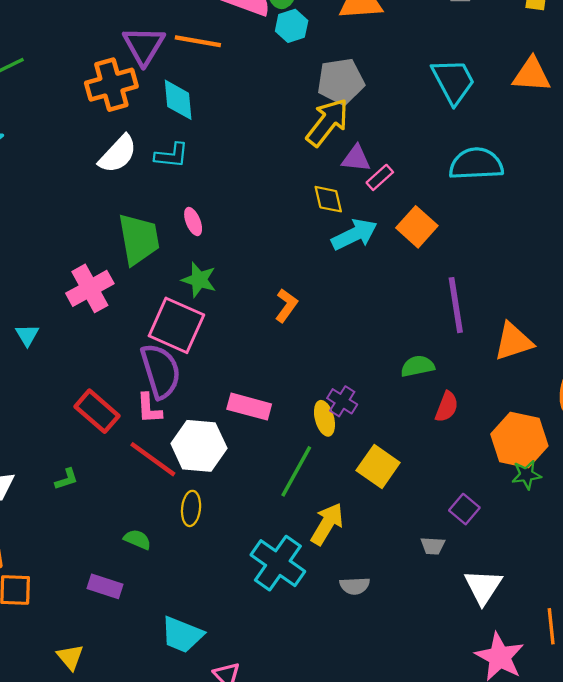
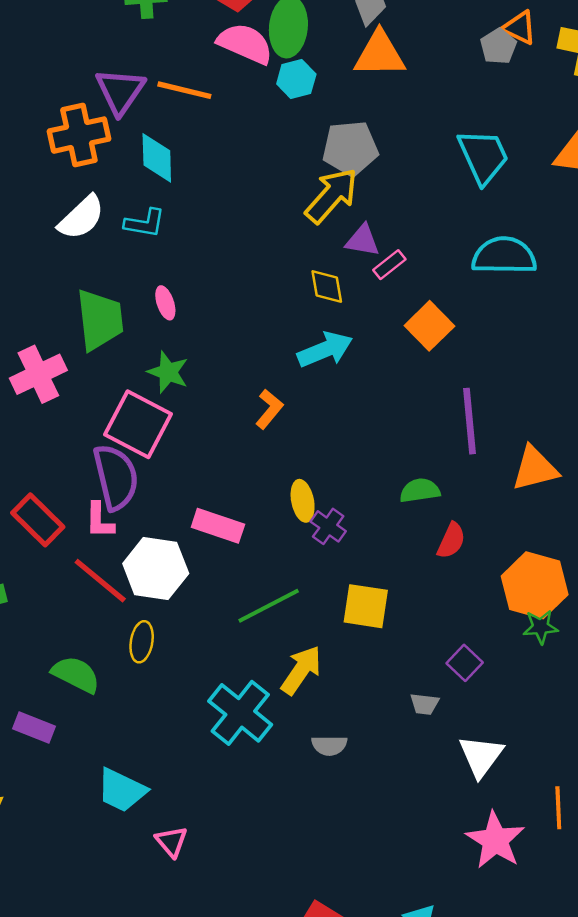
cyan arrow: (354, 235) -> (325, 350), moved
yellow ellipse: (324, 418) -> (303, 501), moved
yellow square: (378, 467) -> (366, 606), turned -30
green line: (296, 471) -> (269, 606), turned 30
green semicircle: (137, 539) -> (76, 674), size x1.5

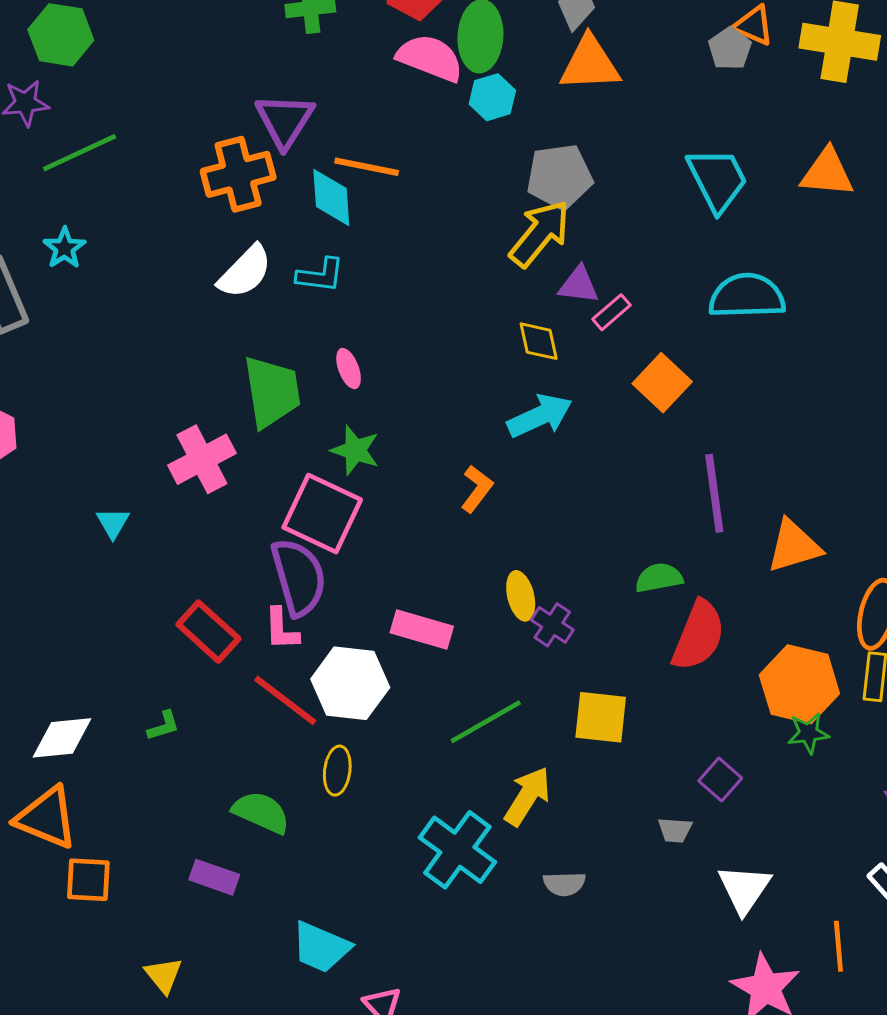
orange line: (184, 90) -> (367, 167), moved
red semicircle: (451, 541) -> (698, 635), size x1.6

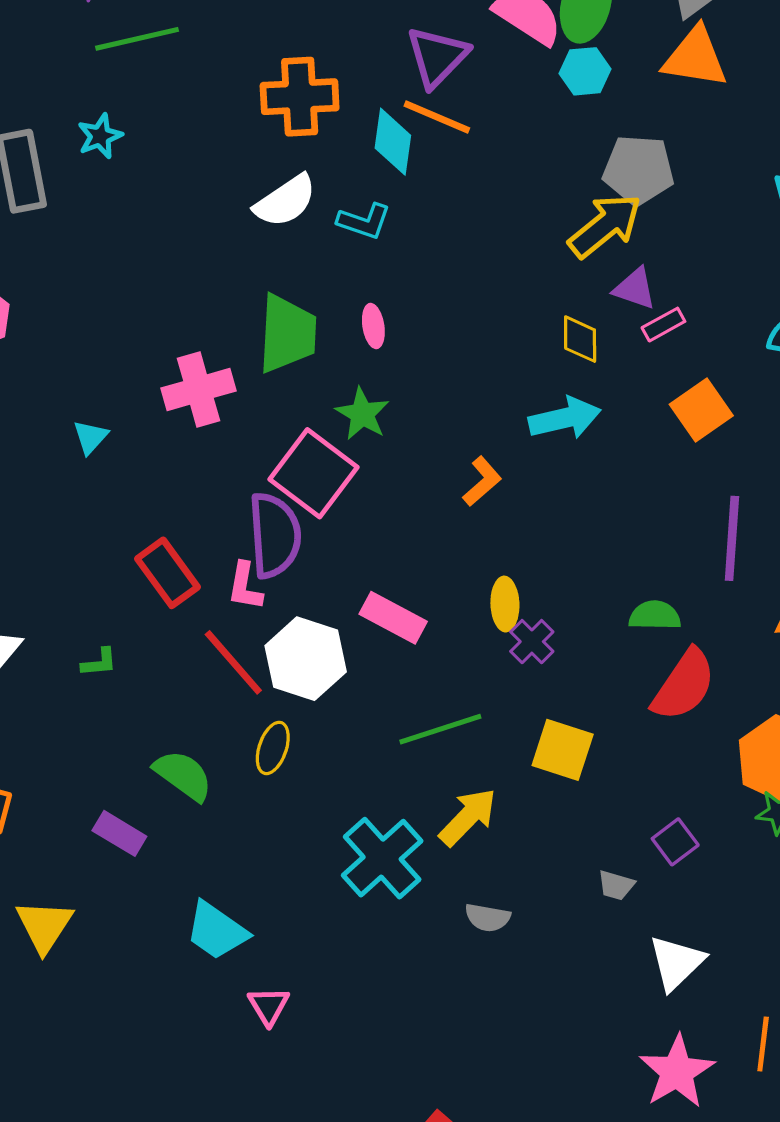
purple triangle: (285, 120) -> (437, 57), moved
yellow triangle: (164, 975) -> (44, 926), size x1.4

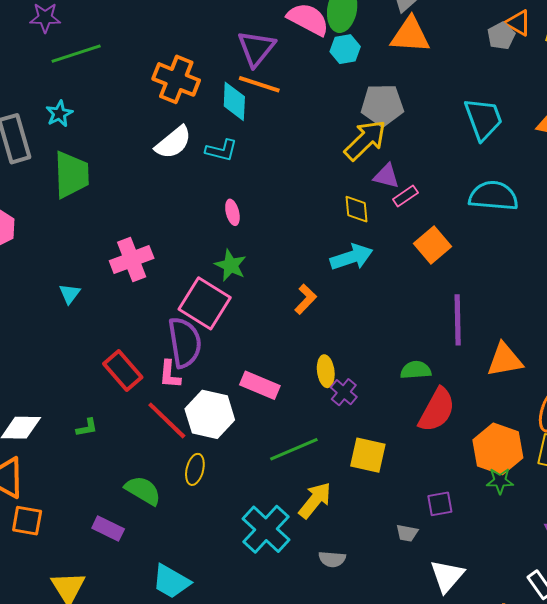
orange cross: (300, 97) -> (176, 79), turned 30
green trapezoid: (287, 334) -> (71, 175), moved
purple square: (675, 842) -> (440, 504), turned 32

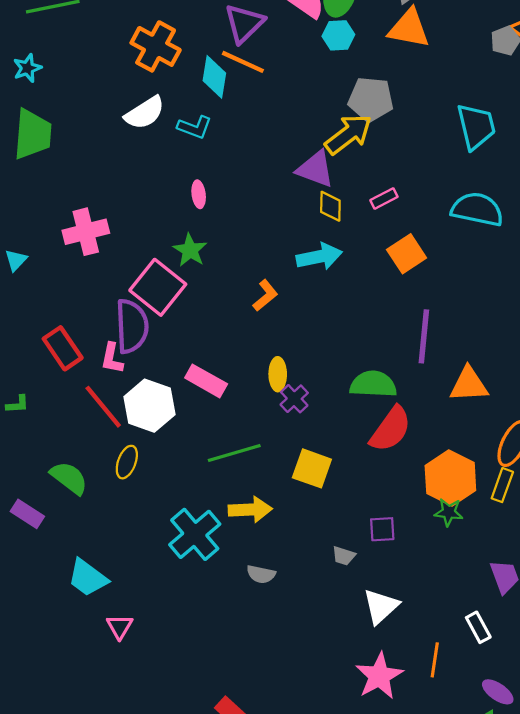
purple triangle: (386, 176) -> (315, 169), moved, size x1.4
green semicircle: (416, 370) -> (373, 384), size x1.4
yellow arrow: (315, 500) -> (250, 510), turned 42

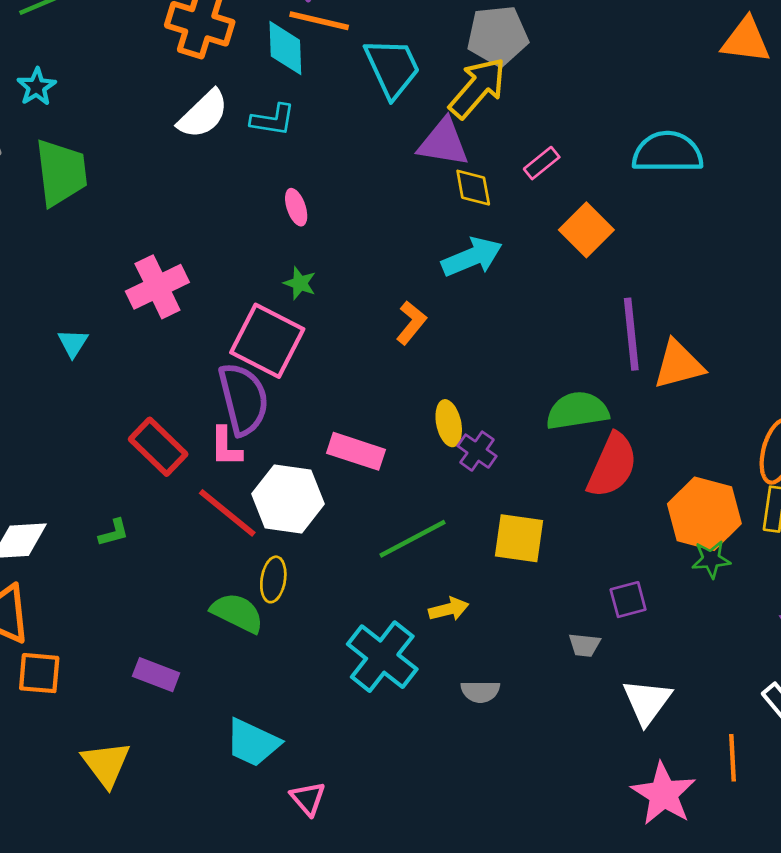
cyan trapezoid: (476, 126) -> (392, 68), moved
green star: (190, 250) -> (300, 283), size x0.7
orange triangle: (469, 385) -> (679, 365), moved
green semicircle: (69, 478) -> (237, 613), moved
yellow arrow: (250, 510) -> (449, 609), size x0.7

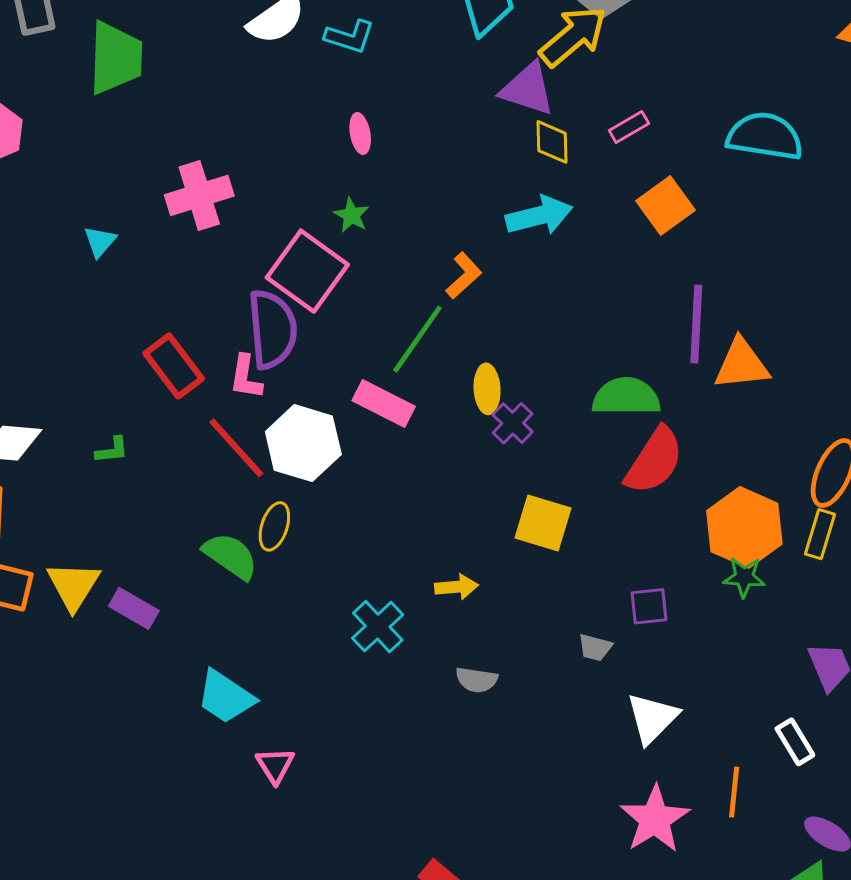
green line: (412, 539) -> (417, 339), moved, turned -36
cyan cross: (382, 657) -> (378, 627), size x0.7
yellow triangle: (106, 764) -> (73, 586), moved

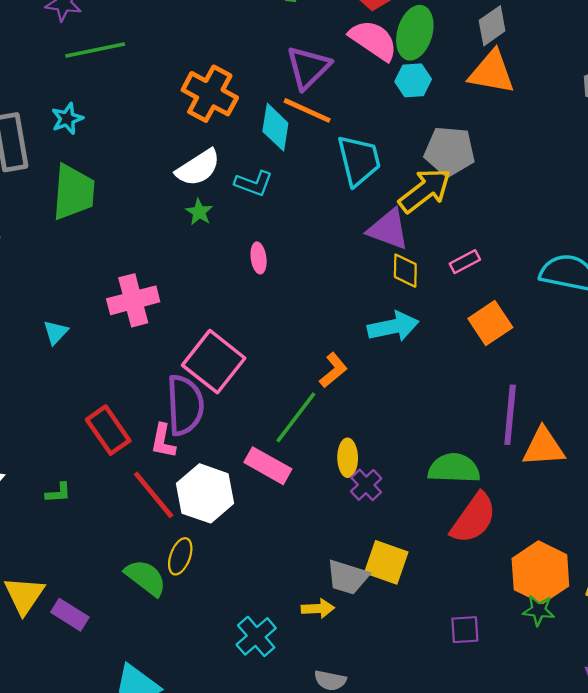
green star: (351, 215) -> (199, 212), moved
gray trapezoid: (595, 648) -> (348, 577), moved, size x1.6

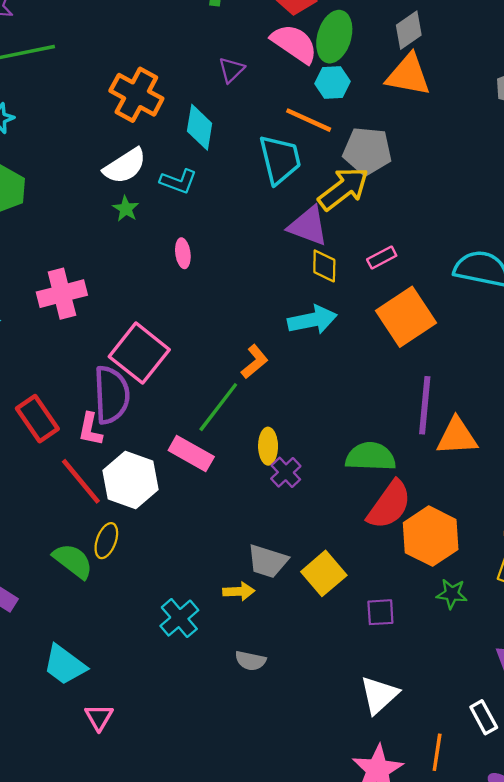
purple triangle: (308, 68) -> (231, 70), size x0.6
orange line: (307, 110) -> (309, 120), moved
orange square: (490, 323) -> (406, 317), size x1.4
yellow square: (386, 562) -> (324, 573), moved, turned 30
orange hexagon: (540, 572) -> (431, 536), moved

